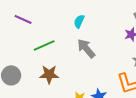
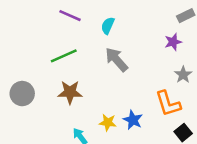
purple line: (23, 19) -> (70, 16), moved

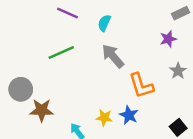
brown star: (70, 92) -> (42, 110), moved
orange L-shape: (168, 104) -> (141, 86), moved

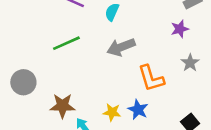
gray arrow: (113, 56) -> (121, 47), turned -70
brown star: (42, 110) -> (62, 106), moved

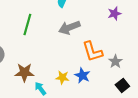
green line: (66, 43) -> (27, 24), turned -50
gray star: (190, 63) -> (115, 61), moved

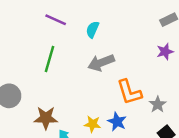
purple star: (114, 13) -> (165, 52), moved

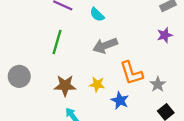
cyan semicircle: (92, 29) -> (97, 15), turned -70
brown star: (46, 118) -> (65, 86), moved
yellow star: (92, 124) -> (97, 84), moved

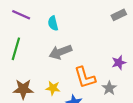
cyan semicircle: (97, 15) -> (53, 23), turned 32
purple star: (165, 35) -> (119, 63), moved

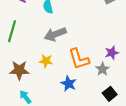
purple star: (119, 63) -> (112, 53), moved
yellow star: (53, 88) -> (46, 61), moved

